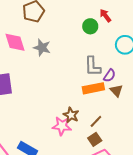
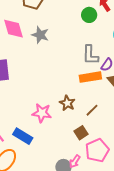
pink star: (62, 126) -> (42, 113), moved
brown square: (95, 139) -> (81, 133), moved

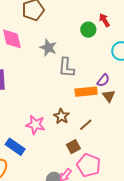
gray star: (40, 35) -> (48, 48), moved
gray L-shape: (90, 55) -> (66, 68), moved
pink pentagon: (97, 150) -> (89, 165), turned -30

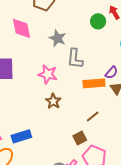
brown star: (61, 116) -> (53, 101), moved
pink star: (35, 125) -> (48, 74), moved
blue rectangle: (15, 147) -> (21, 136), turned -54

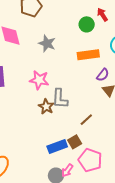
gray L-shape: (75, 59) -> (60, 99), moved
orange rectangle: (94, 83) -> (88, 55), moved
blue rectangle: (21, 136) -> (57, 147), moved

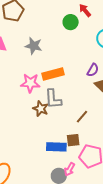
orange rectangle: (88, 55) -> (53, 74), moved
brown square: (75, 142) -> (73, 140), turned 32
blue rectangle: (57, 147) -> (56, 147), turned 30

